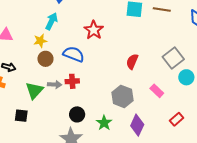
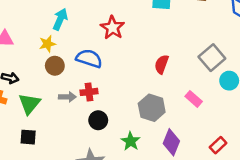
green triangle: (34, 90) -> (29, 104), moved
black circle: (77, 114) -> (98, 120), moved
red rectangle: (177, 119) -> (218, 145), moved

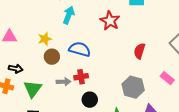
cyan arrow: (60, 19) -> (69, 15), moved
red star: (112, 28) -> (110, 21), moved

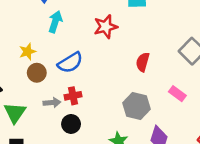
red star: (110, 21) -> (105, 27), turned 30
blue semicircle: (80, 49) -> (70, 63), turned 135
black circle: (90, 100) -> (71, 124), moved

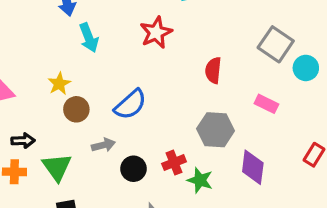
cyan arrow: (55, 22) -> (89, 38), turned 150
blue semicircle: (70, 63) -> (130, 104), moved
red cross: (73, 96) -> (174, 163), moved

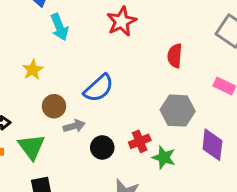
brown circle: (76, 109) -> (54, 106), moved

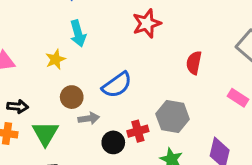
cyan arrow: (59, 27) -> (78, 34), moved
gray hexagon: (178, 111) -> (173, 117), moved
red cross: (140, 141) -> (138, 131), moved

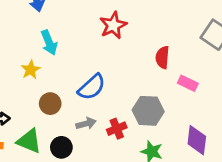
pink rectangle: (238, 98) -> (188, 83), moved
gray arrow: (89, 118) -> (86, 124), moved
green triangle: (45, 133) -> (29, 141), turned -32
black circle: (113, 142) -> (61, 147), moved

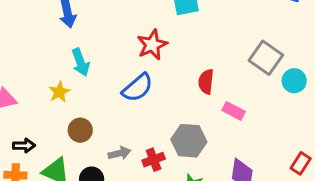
blue semicircle: (92, 87) -> (138, 88), moved

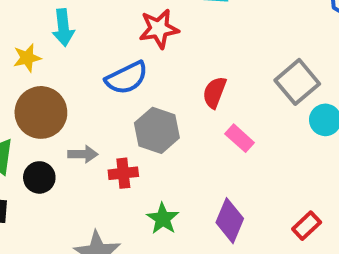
brown circle: (80, 130) -> (41, 112), size x1.6
gray hexagon: (189, 141) -> (157, 130), moved

